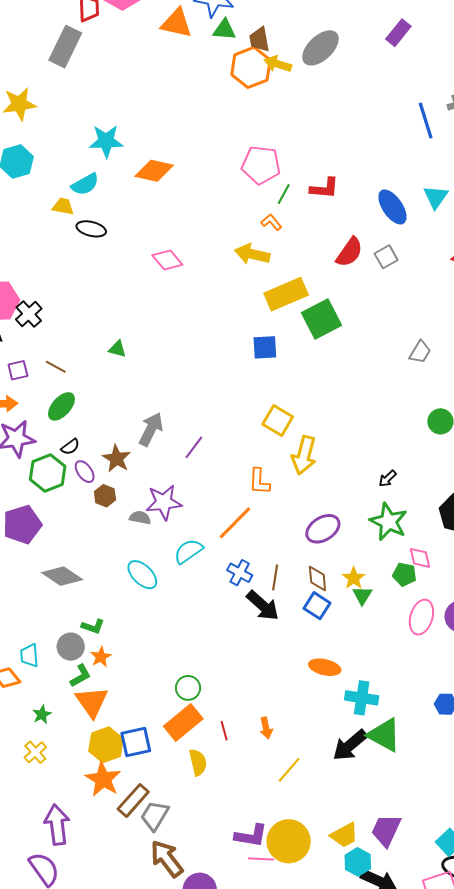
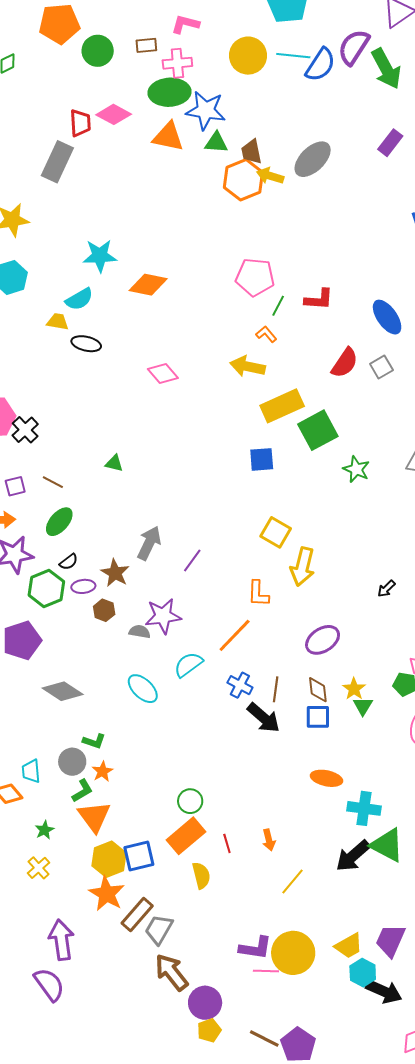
purple ellipse: (85, 472) -> (83, 586), turned -60
green star: (389, 522) -> (356, 469), moved, size x0.7
blue square: (317, 606) -> (318, 717), turned -32

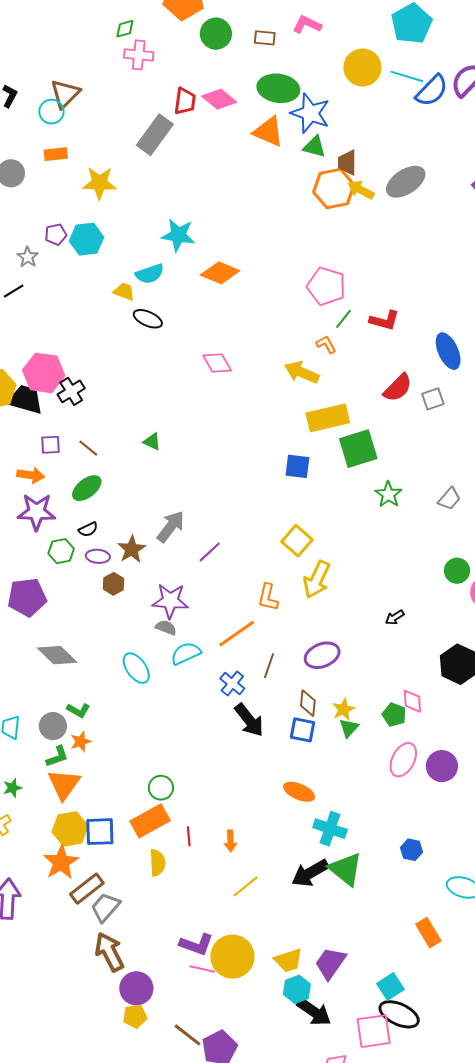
pink cross: (177, 63) -> (139, 55), moved
green hexagon: (46, 588) -> (61, 551), size x0.7
gray semicircle: (140, 632) -> (166, 628), moved
brown line: (276, 689) -> (269, 666), moved

